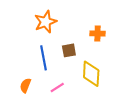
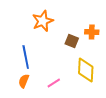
brown square: (69, 50) -> (72, 41), moved, turned 32
blue line: (43, 58) -> (26, 57), moved

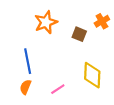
orange cross: (92, 32) -> (102, 21), moved, turned -32
brown square: (72, 41) -> (79, 34), moved

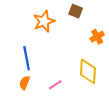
orange cross: (102, 21) -> (97, 37), moved
brown square: (79, 34) -> (76, 11), moved

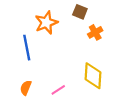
orange cross: (97, 37) -> (95, 32), moved
blue line: (27, 58) -> (27, 48), moved

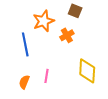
orange cross: (95, 32) -> (67, 35), moved
pink line: (58, 90) -> (47, 76), moved, turned -48

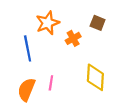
brown square: (75, 11) -> (98, 23), moved
orange semicircle: (24, 82) -> (26, 90), size x1.5

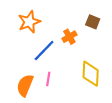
orange star: (48, 23) -> (29, 22), moved
blue line: (28, 48) -> (44, 50), moved, turned 55

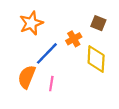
yellow diamond: (91, 74) -> (96, 59), moved
orange semicircle: (25, 85) -> (27, 77), moved

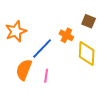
orange star: (31, 23) -> (16, 31), moved
orange cross: (74, 39) -> (66, 35), turned -32

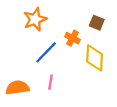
orange star: (16, 31) -> (35, 19), moved
orange semicircle: (24, 70) -> (17, 88), moved, turned 60

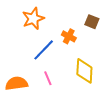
yellow diamond: (95, 58) -> (84, 71), moved
pink line: (50, 82) -> (48, 78), turned -32

